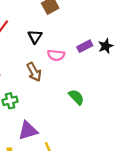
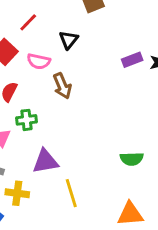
pink semicircle: (56, 55) -> (39, 61), moved
green semicircle: (76, 97) -> (132, 159), moved, turned 126

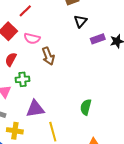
black triangle: (69, 40) -> (80, 21), moved
green semicircle: (132, 159) -> (86, 107), moved, turned 105

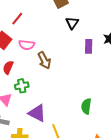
purple rectangle: (98, 39) -> (89, 46), moved, turned -64
purple triangle: (35, 109) -> (37, 113), turned 42

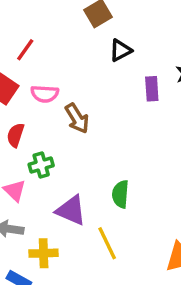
black triangle: (72, 23) -> (121, 50), turned 32
green semicircle: (86, 106) -> (120, 194), moved

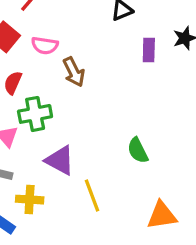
green cross: (41, 165) -> (35, 114), size x1.4
green semicircle: (120, 194) -> (138, 150), moved, turned -36

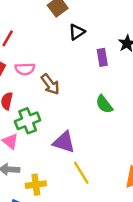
green semicircle: (138, 150) -> (104, 104), moved
purple triangle: (60, 160) -> (64, 142), moved

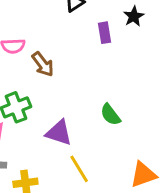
green semicircle: (104, 104) -> (110, 115), moved

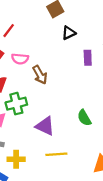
yellow line: (79, 169) -> (56, 154), turned -70

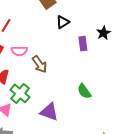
green cross: (16, 104) -> (20, 93), turned -30
green semicircle: (84, 118) -> (84, 91), moved

